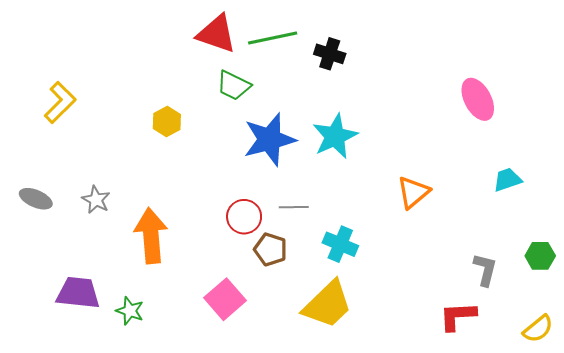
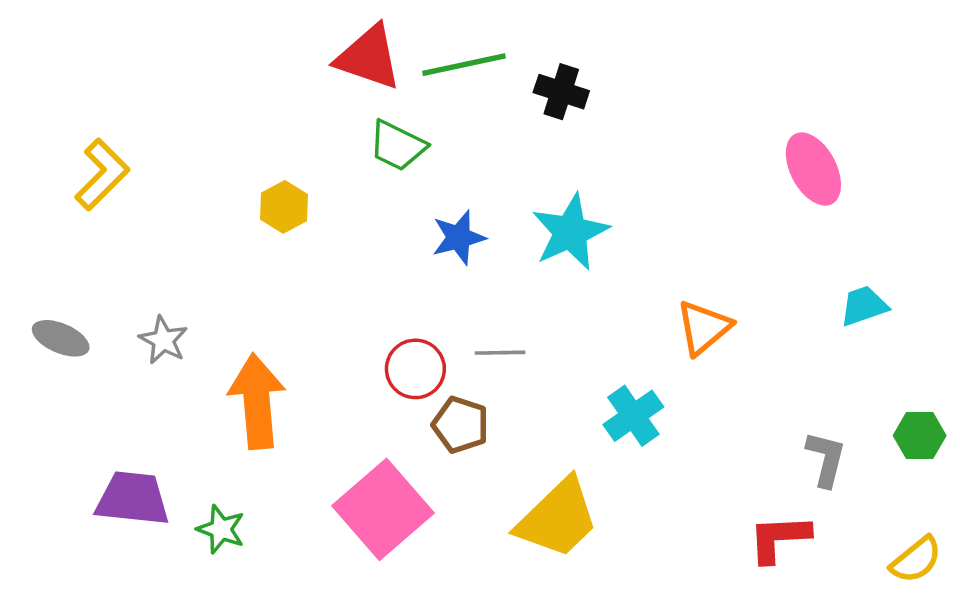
blue star: (269, 139) -> (459, 237), size x0.6
cyan cross: (340, 244) -> (633, 416), moved, turned 32
pink square: (225, 299) -> (383, 509), size x1.4

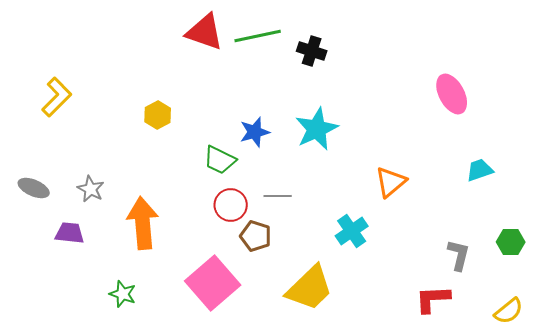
green trapezoid: (397, 146) -> (220, 160), moved
purple trapezoid: (133, 499) -> (70, 233), moved, size x0.7

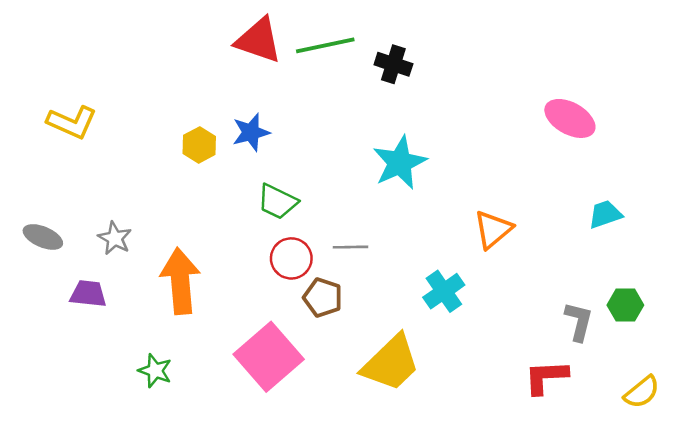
pink ellipse: (452, 94) -> (570, 118), turned -33
yellow L-shape: (57, 97) -> (72, 122), turned 69
blue star: (255, 132) -> (251, 132), moved
green hexagon: (511, 242) -> (625, 305), moved

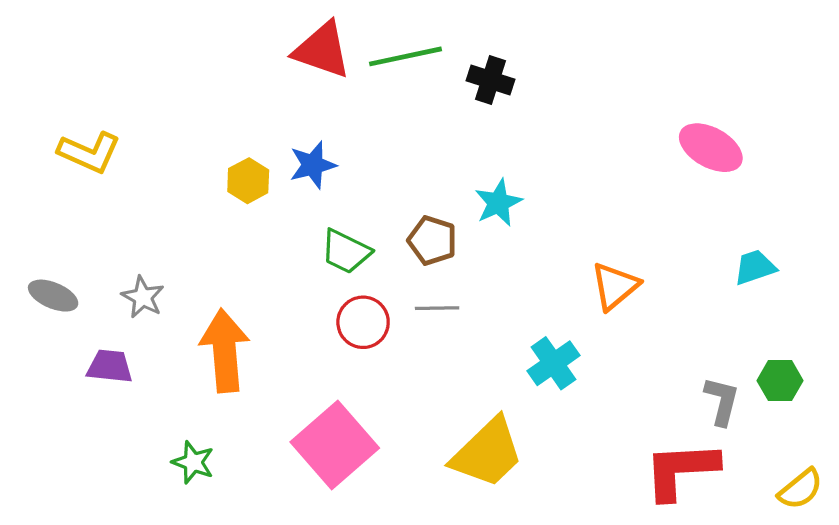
cyan star: (400, 163) -> (498, 203), size x0.7
brown pentagon: (323, 298) -> (432, 240), moved
red L-shape: (546, 377) -> (681, 470), size x1.4

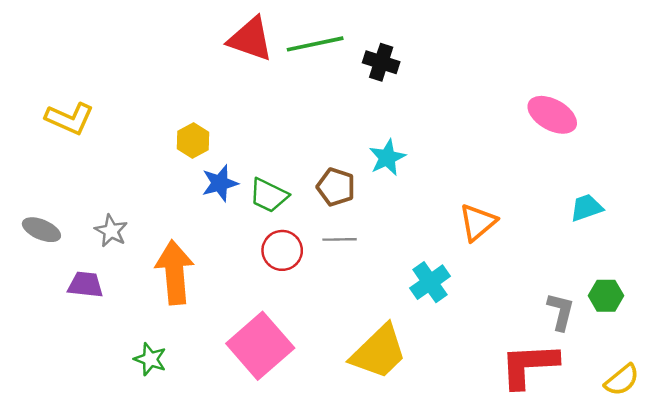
blue star: (313, 165) -> (220, 183), moved

